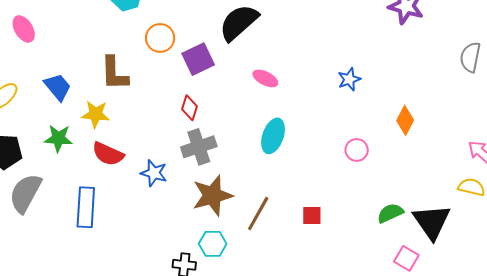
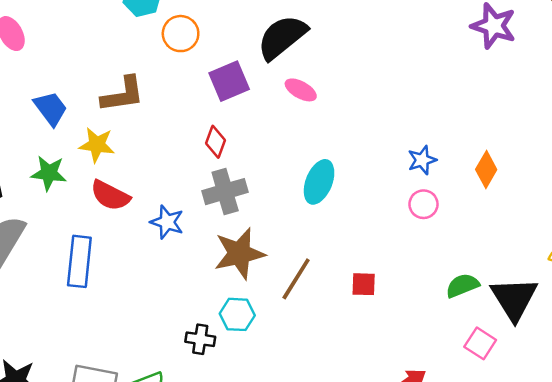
orange circle: (160, 38) -> (181, 34), moved
brown L-shape: (114, 73) -> (123, 94), turned -99
pink ellipse: (265, 78) -> (301, 90), moved
blue star: (349, 79) -> (422, 160), moved

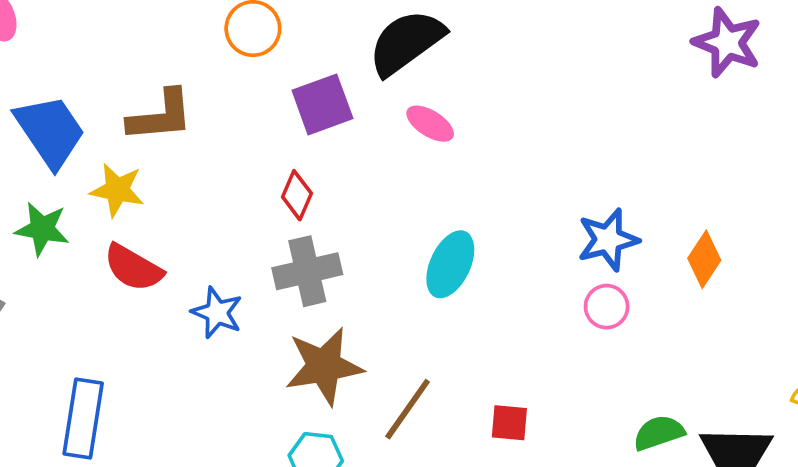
blue trapezoid: (51, 108) -> (50, 131), size x1.4
blue star: (422, 160) -> (608, 240), size x1.4
blue rectangle: (79, 261) -> (83, 419), moved

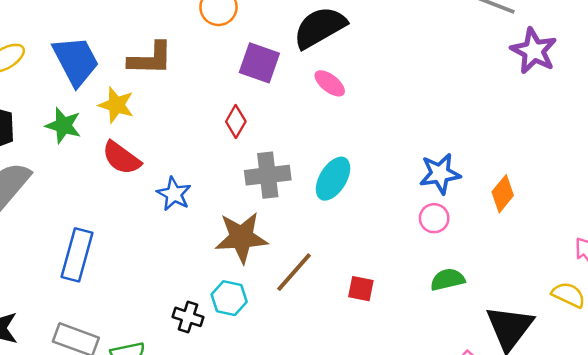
purple square: (322, 104) -> (259, 63), turned 33
gray cross: (307, 271) -> (268, 175), moved
green semicircle: (659, 433) -> (448, 280), moved

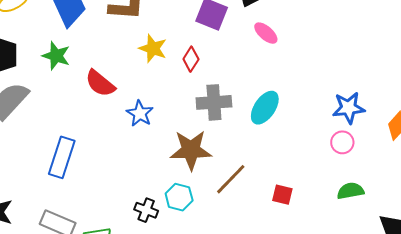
yellow star: (116, 105) -> (153, 48), moved

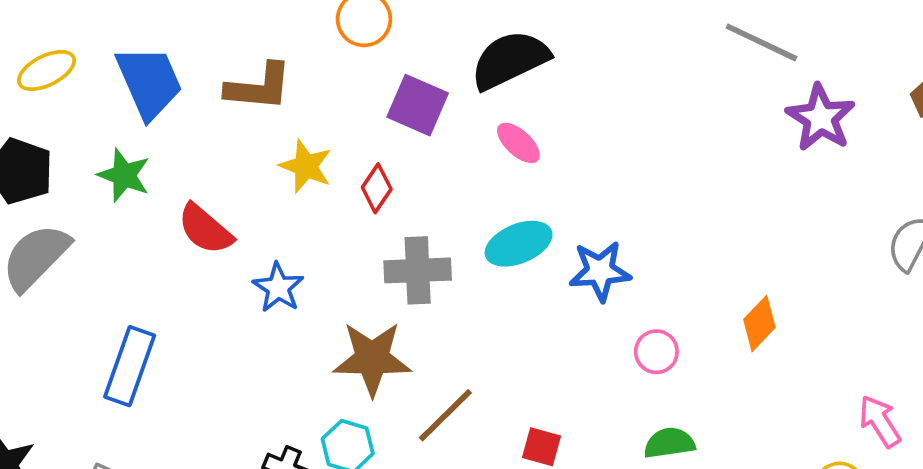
cyan ellipse: (265, 108) -> (519, 244), moved, turned 32
blue star: (349, 108) -> (600, 271), moved

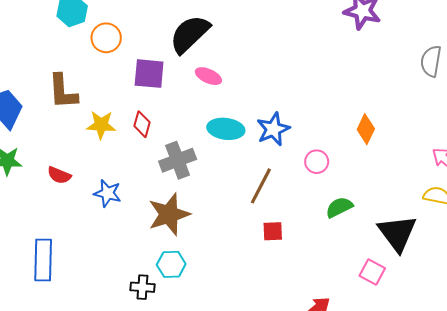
brown L-shape: (259, 87) -> (63, 92), turned 99
red semicircle: (205, 229) -> (59, 175), size x0.7
cyan ellipse: (519, 244) -> (226, 129), turned 48
brown line: (445, 415) -> (261, 186), moved

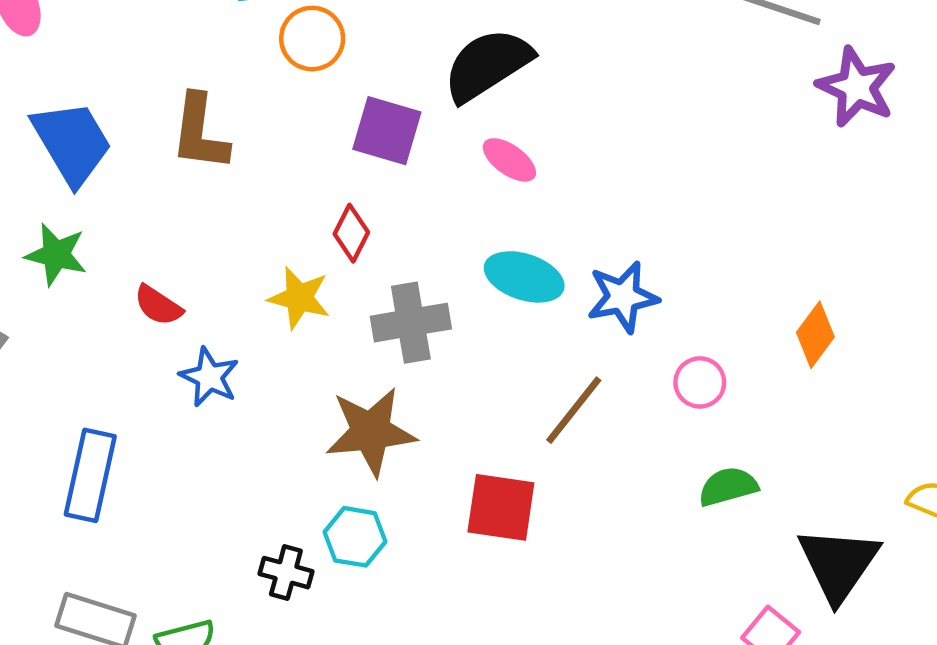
yellow star: (101, 125) -> (299, 298), moved
blue star: (107, 193) -> (209, 377), moved
red square: (273, 231) -> (501, 507), moved, size x1.6

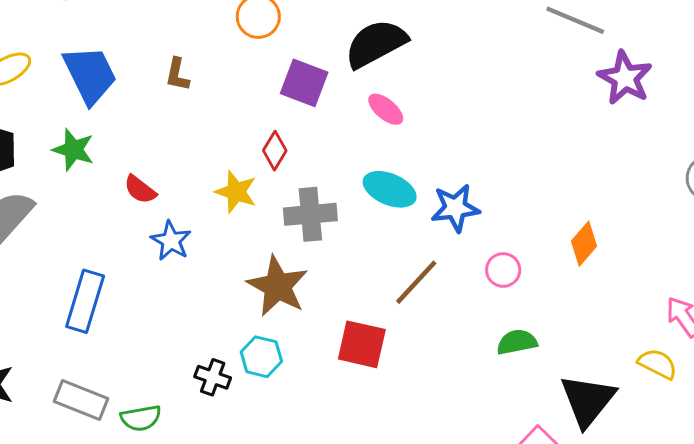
brown L-shape: (200, 133) -> (177, 75), size x0.6
brown star: (371, 432) -> (278, 286), turned 30

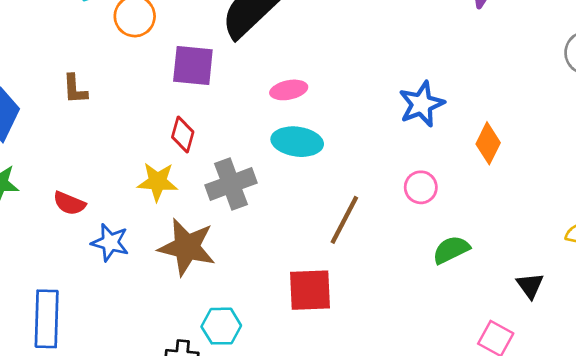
pink ellipse: (386, 109) -> (289, 90), moved, turned -36
blue star: (455, 208) -> (421, 104), moved
brown star: (278, 286) -> (187, 247), moved
black triangle: (588, 400) -> (530, 286), size x0.5

